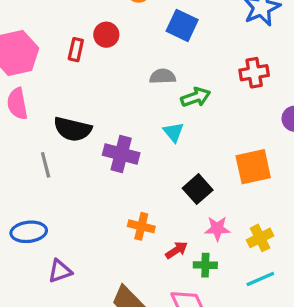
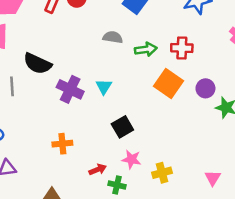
green arrow: (196, 97) -> (146, 49), moved
cyan triangle: (173, 132) -> (104, 87), moved
orange square: (253, 167) -> (168, 84), moved, turned 36
orange cross: (141, 226) -> (62, 144), moved, turned -30

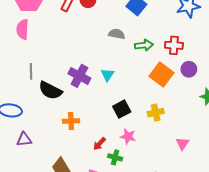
black semicircle: (37, 64) -> (50, 90), moved
purple circle: (205, 88) -> (189, 69), moved
red arrow: (98, 170) -> (99, 144), turned 152
yellow cross: (162, 173) -> (156, 113), moved
pink triangle: (213, 178) -> (183, 144), moved

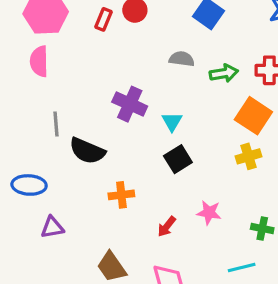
purple cross: (79, 76) -> (130, 104), moved
black square: (122, 109) -> (178, 159), moved
yellow cross: (156, 113) -> (248, 156), moved
green cross: (115, 157) -> (262, 228), moved

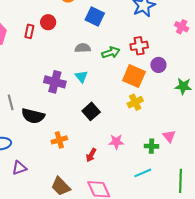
cyan triangle: (172, 122) -> (81, 77), moved

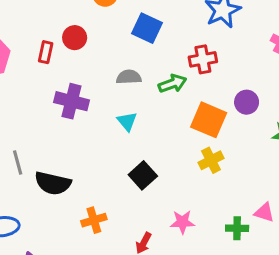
red cross: (139, 46) -> (203, 59), moved
purple cross: (55, 82) -> (72, 101), moved
pink triangle: (169, 136) -> (264, 212), turned -32

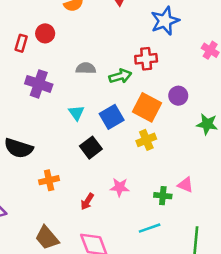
blue square: (147, 28) -> (112, 117), moved, turned 30
cyan triangle: (127, 121) -> (76, 113), moved

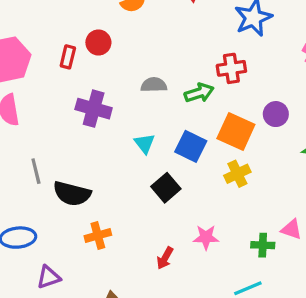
blue square: (112, 117) -> (191, 146), turned -30
orange cross: (49, 180) -> (98, 235), moved

